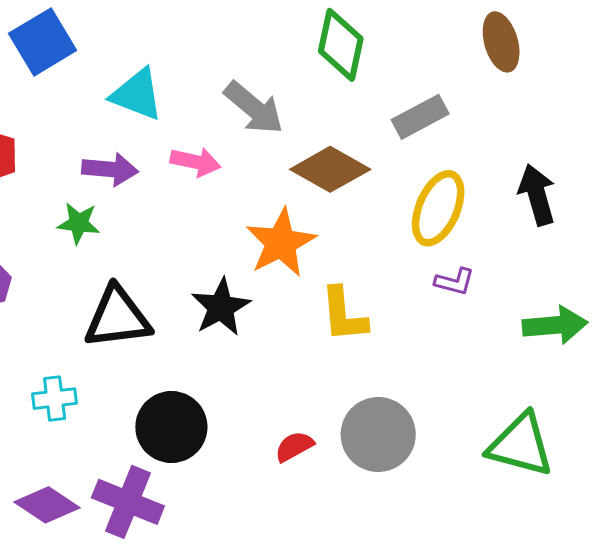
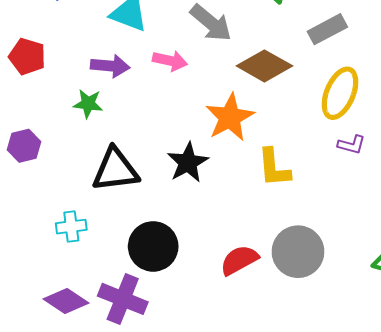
red semicircle: (294, 446) -> (239, 260), size x1.4

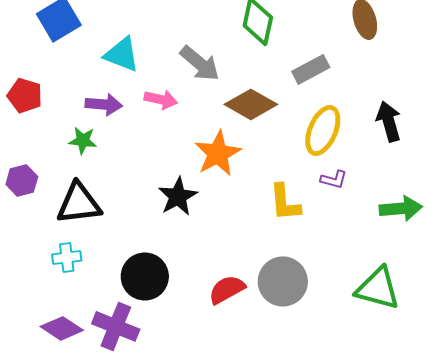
yellow L-shape: (274, 168) -> (285, 202), moved
black triangle: (115, 170) -> (79, 203), moved

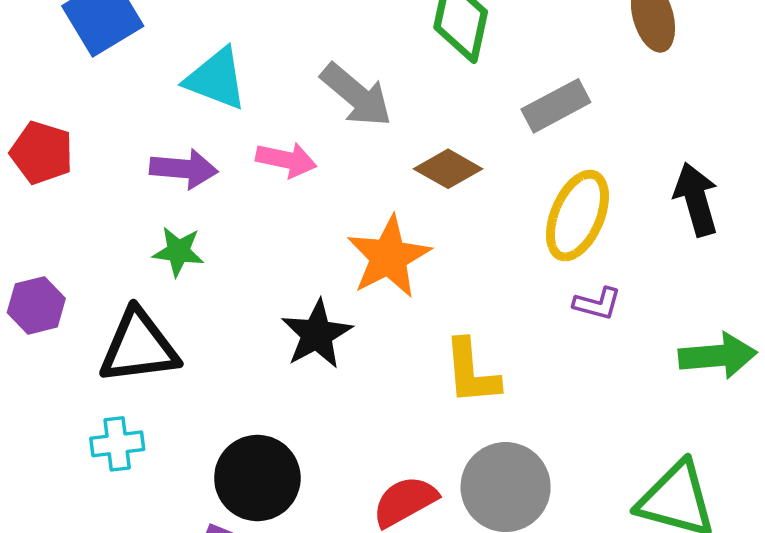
brown diamond: (251, 104) -> (448, 169), size x0.7
green star: (83, 140) -> (178, 251), moved
yellow L-shape: (285, 202) -> (471, 372), moved

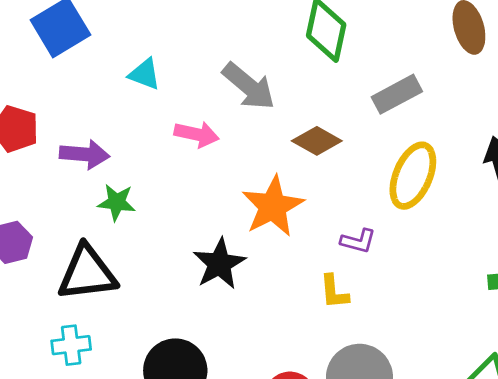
cyan triangle: (216, 79) -> (145, 74), size x0.7
purple arrow: (184, 169) -> (85, 154), moved
purple L-shape: (597, 304) -> (358, 241), moved
yellow L-shape: (471, 372) -> (334, 292), size x0.7

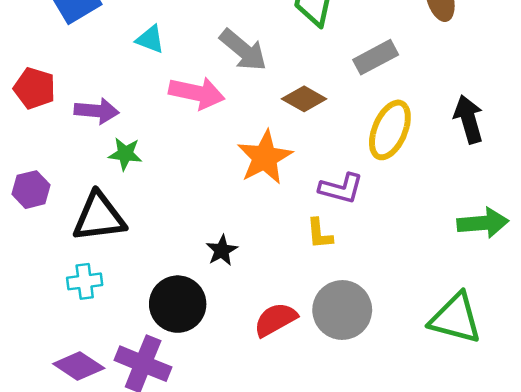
pink arrow: (197, 134) -> (197, 93), size x1.4
purple L-shape: (358, 241) -> (341, 188), size x1.4
black star: (219, 264) -> (222, 250), moved, size x0.7

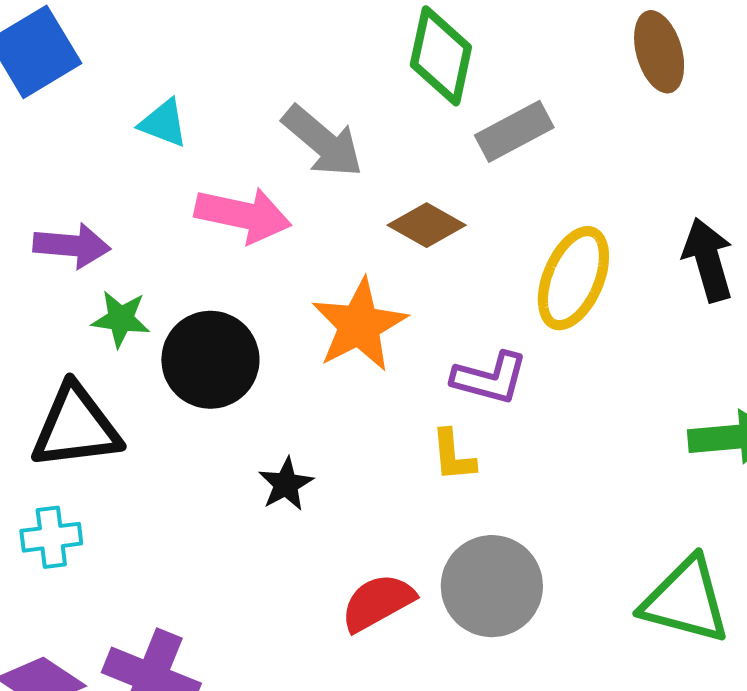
gray rectangle: (376, 57) -> (514, 131), moved
black circle: (178, 304) -> (210, 360), moved

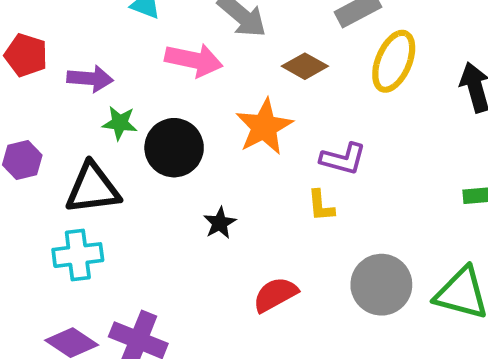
yellow ellipse: (573, 278) -> (394, 61), moved
cyan cross: (51, 537) -> (78, 255), size x1.4
gray circle: (492, 586) -> (381, 285), moved

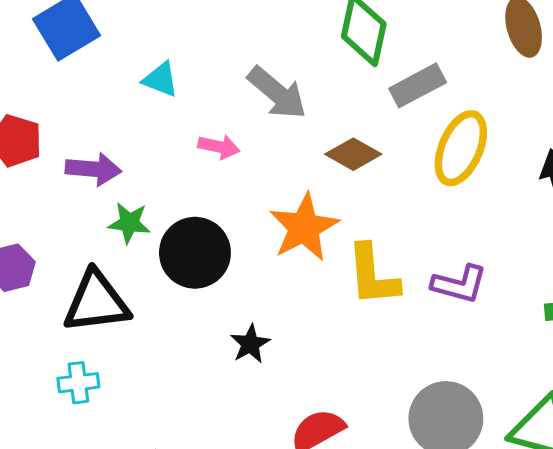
pink arrow: (194, 60) -> (219, 147), size x0.6
purple L-shape: (343, 159) -> (459, 284), moved
yellow L-shape: (321, 206) -> (373, 275), moved, size x1.6
cyan cross: (78, 255) -> (78, 383), size x0.7

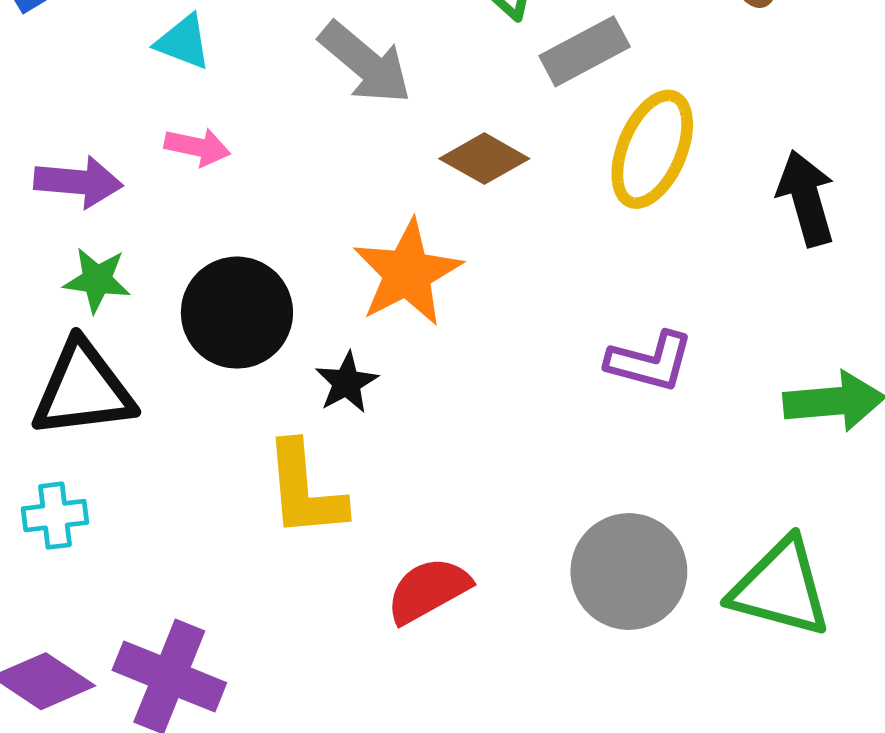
pink arrow: (219, 147) -> (197, 147), moved
green star: (129, 223) -> (97, 280), moved
yellow L-shape: (373, 275) -> (305, 490), moved
black star: (250, 344) -> (347, 383), moved

